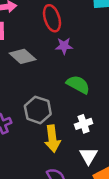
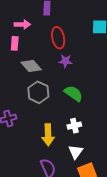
gray hexagon: (38, 110) -> (38, 92), moved

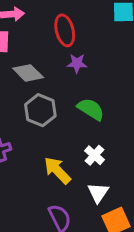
white cross: (74, 126) -> (95, 155), turned -32
yellow arrow: (48, 135) -> (57, 170), turned 140

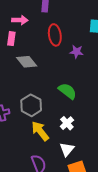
purple star: (77, 63) -> (77, 52), moved
gray hexagon: (40, 110) -> (31, 105), moved

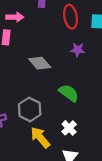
red ellipse: (55, 35) -> (71, 17), moved
gray diamond: (27, 62) -> (40, 63), moved

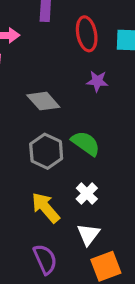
gray hexagon: (30, 109) -> (46, 151), moved

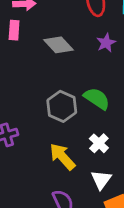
purple star: (97, 81) -> (106, 43), turned -30
gray diamond: (43, 101) -> (59, 45), moved

